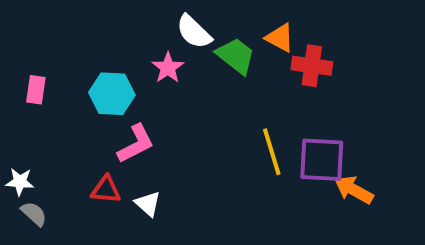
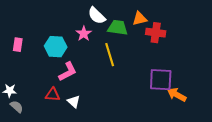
orange triangle: (280, 38) -> (140, 19), turned -42
green trapezoid: (236, 56) -> (118, 28), turned -30
yellow line: (272, 152) -> (110, 55), moved

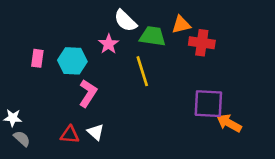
pink rectangle: (18, 45) -> (37, 58), moved
pink L-shape: (68, 72) -> (88, 93), turned -30
red triangle: (53, 95) -> (70, 135), moved

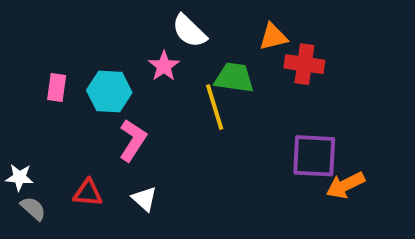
green trapezoid: (153, 36) -> (234, 78), moved
orange arrow: (229, 123) -> (345, 185), turned -55
red triangle: (70, 135) -> (88, 193), moved

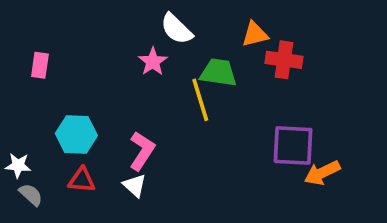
pink rectangle: (57, 88) -> (40, 65), moved
cyan hexagon: (109, 91) -> (76, 134), moved
pink L-shape: (133, 140) -> (142, 151), moved

